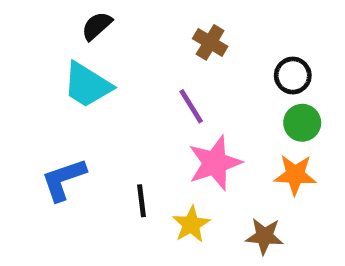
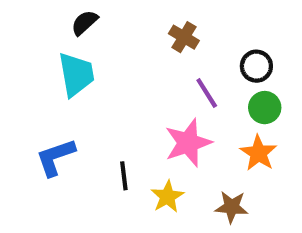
cyan trapezoid: (87, 85) -> (76, 74), turned -132
purple line: (191, 106) -> (207, 93), moved
orange star: (295, 175) -> (258, 153), turned 30

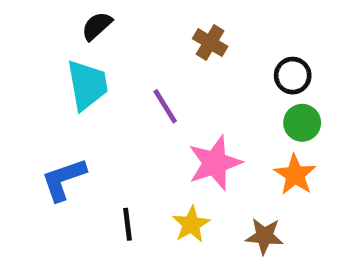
purple line: (207, 93) -> (165, 106), moved
black line: (124, 176) -> (127, 224), moved

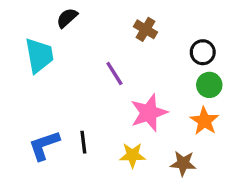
cyan trapezoid: (87, 85) -> (39, 55), moved
blue L-shape: (64, 179) -> (44, 145), moved
black line: (127, 224) -> (83, 142), moved
yellow star: (191, 224) -> (132, 155), turned 30

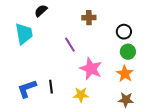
brown cross: (146, 29) -> (89, 18), turned -32
pink star: (149, 113) -> (91, 69), turned -30
brown star: (183, 163) -> (126, 100), moved

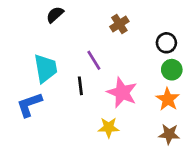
brown cross: (89, 18) -> (119, 24), turned -32
cyan trapezoid: (24, 34) -> (45, 68), moved
black line: (51, 87) -> (80, 86), moved
blue L-shape: (27, 89) -> (29, 105), moved

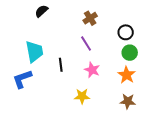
purple line: (94, 60) -> (86, 43), moved
pink star: (122, 93) -> (92, 70), size x0.7

